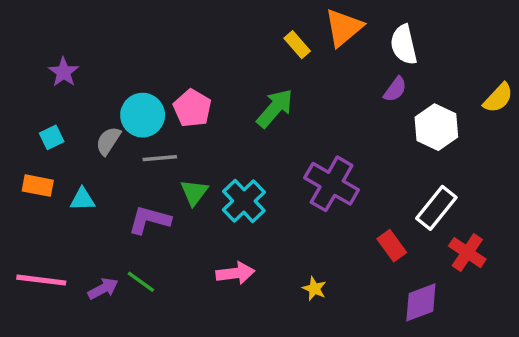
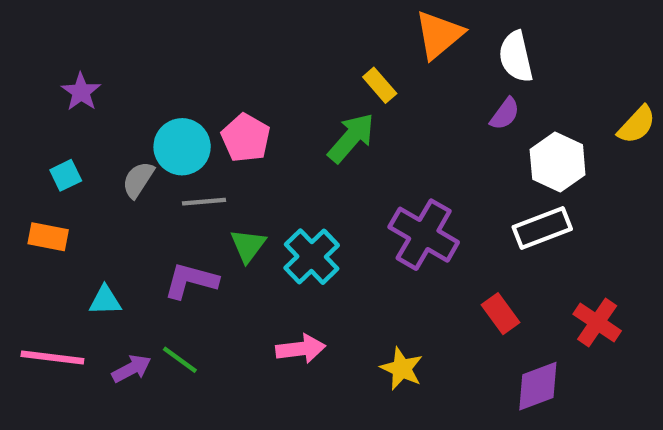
yellow rectangle: (297, 45) -> (380, 85), moved
cyan triangle: (82, 199) -> (105, 300), moved
white rectangle: (436, 208) -> (542, 228), moved, turned 30
yellow star: (314, 289) -> (402, 369), size x1.4

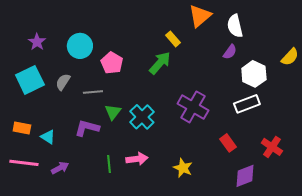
cyan circle: (182, 147) -> (80, 46), moved
cyan square: (66, 175) -> (30, 80), size x2.0
orange rectangle: (48, 237) -> (22, 128), moved
cyan triangle: (105, 300) -> (48, 137), turned 35
green line: (180, 360) -> (109, 164), moved, turned 48

